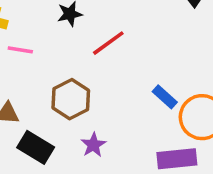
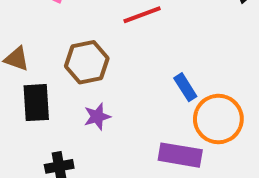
black rectangle: (36, 147) -> (36, 103), turned 40

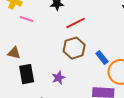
brown hexagon: (87, 62) -> (74, 48), moved

